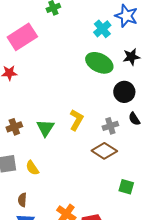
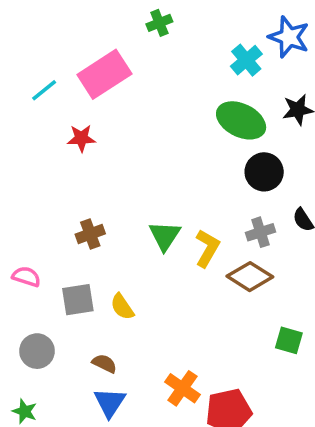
black circle: (124, 92) -> (264, 172), moved
yellow L-shape: (76, 120) -> (207, 248), moved
green triangle: (45, 128) -> (165, 236), moved
brown semicircle: (22, 200) -> (104, 363), turned 112

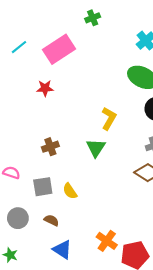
cyan line: (44, 90) -> (19, 47), moved
yellow L-shape: (207, 248) -> (109, 119), moved
brown semicircle: (104, 363) -> (51, 220), moved
blue triangle: (110, 403) -> (62, 250), turned -30

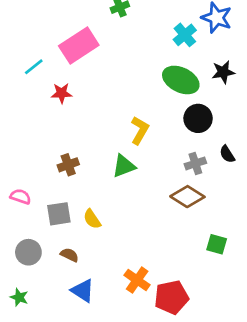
cyan line: (19, 47) -> (34, 67), moved
green triangle: (96, 148) -> (124, 166), turned 36

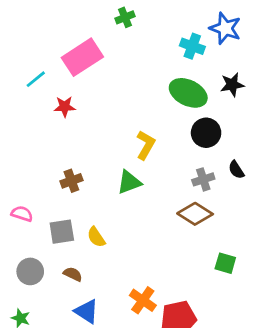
cyan cross: (185, 35) -> (192, 46), turned -30

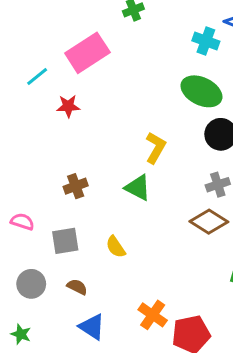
green triangle: (129, 182) -> (138, 188), turned 48
yellow semicircle: (96, 237) -> (116, 247), moved

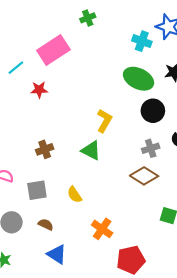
orange cross: (153, 315) -> (102, 229), moved

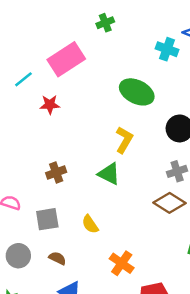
green ellipse: (139, 79) -> (137, 92), moved

